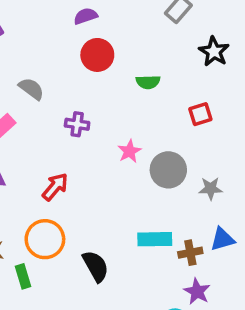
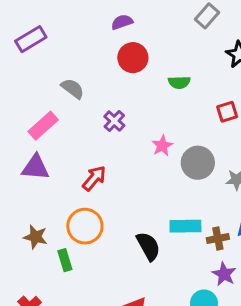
purple cross: (77, 124) -> (114, 121), turned 35
black semicircle: (96, 266) -> (148, 246), moved

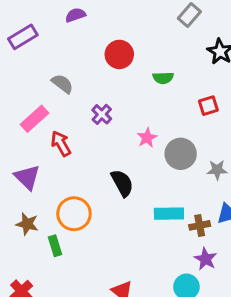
purple semicircle: (122, 22) -> (75, 15), moved
purple triangle: (35, 167) -> (27, 177), moved, turned 40
red arrow: (94, 178) -> (61, 144), moved, turned -70
black semicircle: (148, 246) -> (122, 183), moved

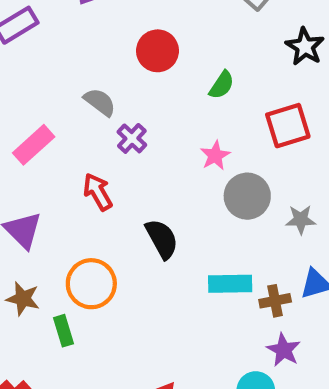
green semicircle: (163, 78) -> (222, 85), turned -54
gray semicircle: (62, 84) -> (100, 102), moved
red square: (208, 106) -> (288, 126), size x1.5
pink star: (147, 138) -> (215, 156), moved
red arrow: (61, 144) -> (98, 192), moved

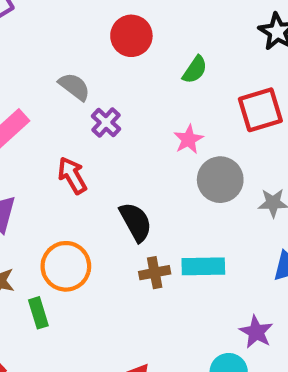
brown cross: (275, 301) -> (155, 273), moved

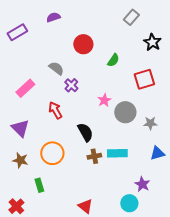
pink star: (188, 139) -> (104, 100), moved
green rectangle: (38, 313) -> (39, 185), moved

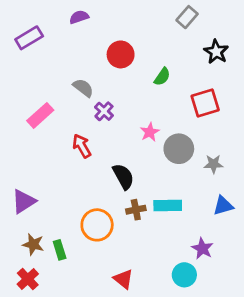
purple triangle: (20, 128) -> (24, 201), moved, turned 42
orange circle: (52, 153) -> (97, 225), moved
brown star: (20, 160) -> (33, 244), moved

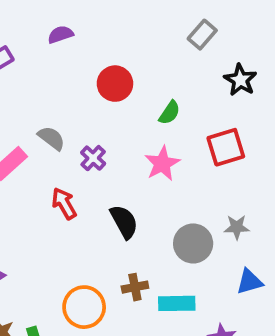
gray semicircle: (83, 88) -> (51, 138), moved
pink star: (150, 132) -> (162, 164), moved, size x1.4
gray circle: (179, 149) -> (193, 243), moved
black semicircle: (123, 176) -> (124, 222), moved
cyan rectangle: (168, 206) -> (177, 303), moved

